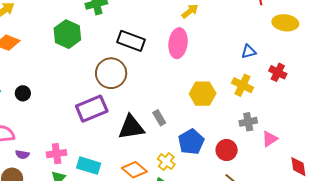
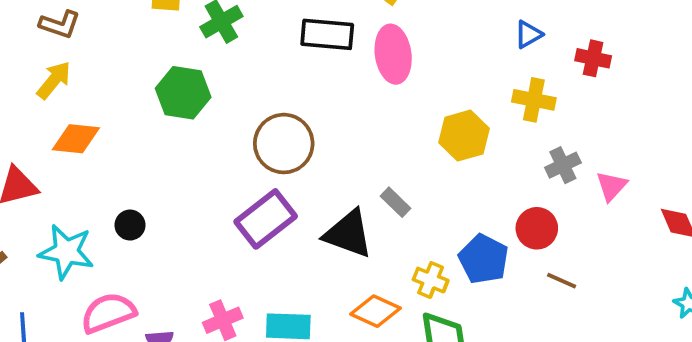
black rectangle: (131, 41) -> (327, 34), moved
black triangle: (131, 127) -> (348, 234), turned 44
blue pentagon: (191, 142) -> (484, 259), moved

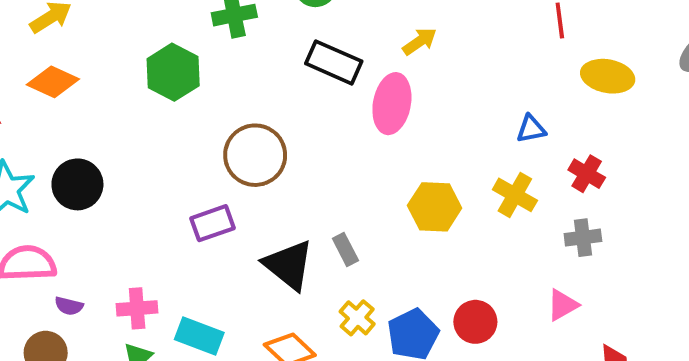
gray cross: (563, 165) -> (583, 238), moved
purple rectangle: (266, 219) -> (212, 223), size x0.7
black circle: (130, 225) -> (77, 184), size x1.6
yellow cross: (431, 280) -> (357, 318), moved

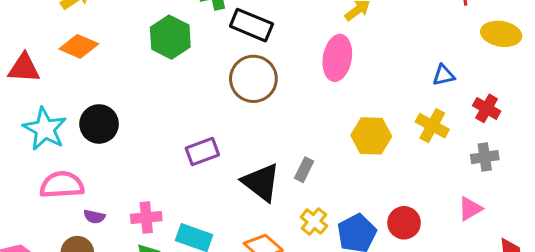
black rectangle: (334, 62) -> (251, 25), moved
brown circle: (255, 155) -> (253, 79), moved
gray rectangle: (345, 250) -> (304, 170), turned 55

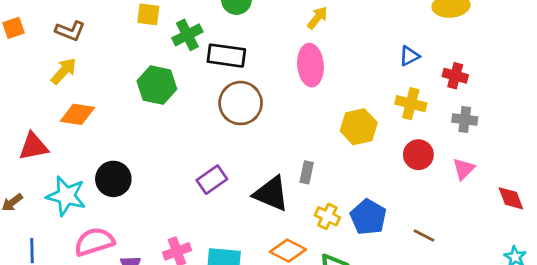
gray cross: (485, 157) -> (465, 120), turned 30
red circle: (404, 223) -> (418, 155), moved

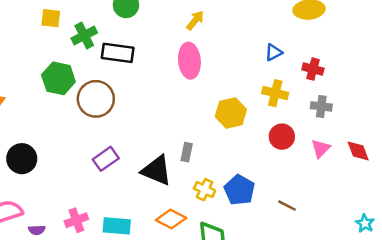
brown circle: (241, 103) -> (96, 99), moved
red diamond: (511, 198) -> (358, 151), moved

